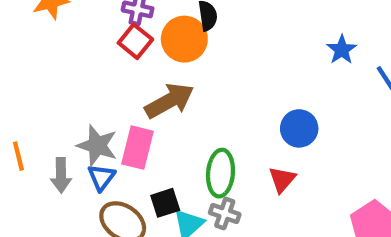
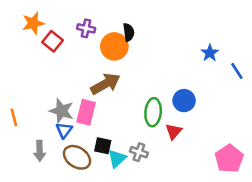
red square: (135, 41) -> (53, 41), moved
green ellipse: (220, 173) -> (153, 112), moved
gray arrow: (61, 175) -> (40, 151), moved
black square: (165, 203) -> (103, 146), turned 30

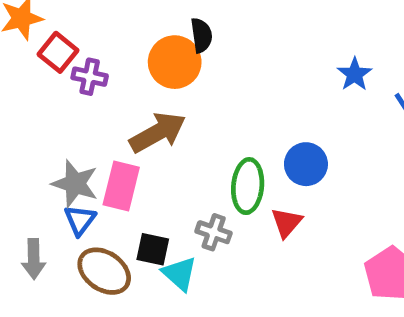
purple cross: (86, 28) -> (90, 77), moved
gray cross: (139, 152) -> (214, 232), moved
cyan triangle: (117, 159) -> (180, 274), turned -36

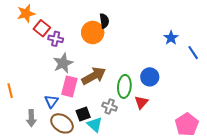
brown arrow: (158, 133) -> (94, 76), moved
gray star: (75, 184) -> (63, 63), moved, turned 30
black square: (153, 249) -> (83, 114), turned -32

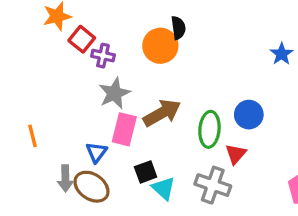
gray cross: (110, 107) -> (213, 185), moved, size x1.5
brown ellipse: (62, 123) -> (92, 187), moved

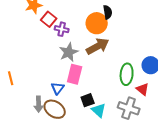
brown arrow: (162, 113) -> (98, 46), moved
orange line: (33, 136) -> (11, 78), moved
red triangle: (236, 154) -> (143, 89), turned -32

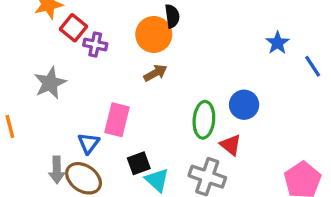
brown arrow: (98, 46) -> (155, 73), size x0.6
gray star: (69, 52) -> (50, 83), moved

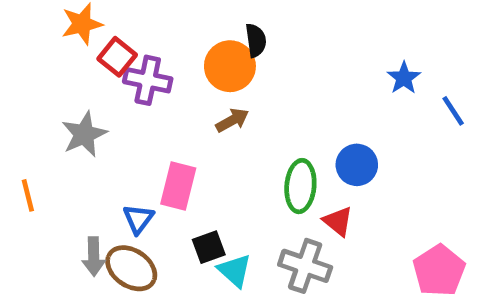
purple cross: (95, 45) -> (148, 80), size x1.4

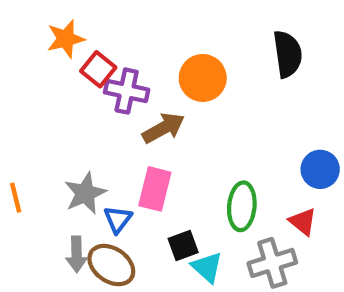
black semicircle: (256, 40) -> (288, 54), moved, size x1.5
brown arrow: (232, 120) -> (164, 128), moved, size x1.4
gray star: (84, 134) -> (85, 193), moved
green ellipse: (300, 186) -> (242, 206), moved
gray cross: (305, 266) -> (272, 263), turned -36

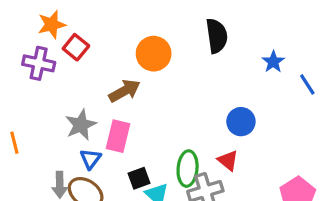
purple cross: (127, 91) -> (39, 63), moved
gray star: (85, 193) -> (81, 125), moved
green ellipse: (242, 206) -> (188, 169), moved

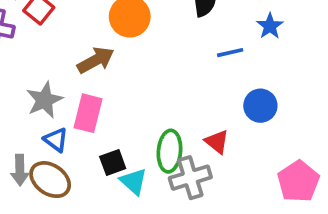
blue line: (307, 84) -> (230, 53), moved, turned -70
blue circle: (241, 122) -> (260, 106), moved
blue triangle: (90, 159) -> (56, 140), turned -30

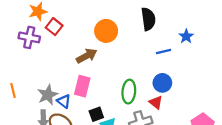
gray star: (44, 100) -> (48, 95), moved
blue circle: (260, 106) -> (162, 83), moved
green ellipse: (169, 151) -> (129, 92), moved

